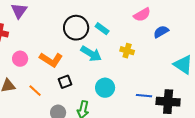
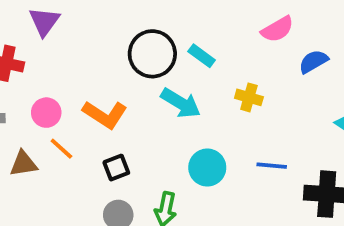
black square: (65, 82) -> (116, 168), moved
orange line: (35, 91) -> (61, 149), moved
blue line: (144, 96) -> (272, 166), moved

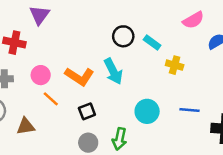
black circle: (152, 54) -> (123, 36), moved, size x0.7
cyan rectangle: (202, 56) -> (152, 43), moved
cyan arrow: (181, 103) -> (113, 71), moved, turned 32
brown triangle: (23, 164) -> (26, 126), moved

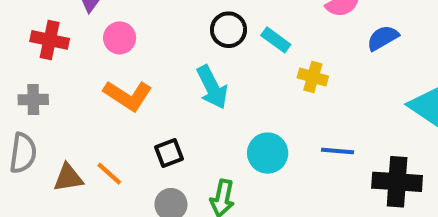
pink circle: (41, 75) -> (120, 38), moved
orange L-shape: (79, 76) -> (128, 95), moved
orange line: (51, 99) -> (109, 174), moved

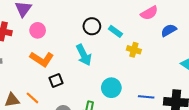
blue line: (337, 151) -> (146, 97), moved
black square: (169, 153) -> (56, 81), moved

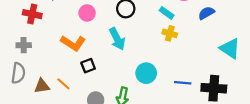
pink circle: (38, 30) -> (87, 13), moved
cyan rectangle: (115, 31) -> (167, 13), moved

